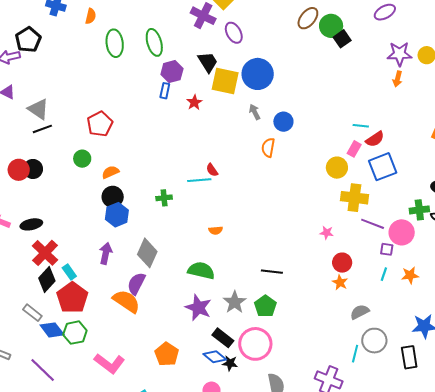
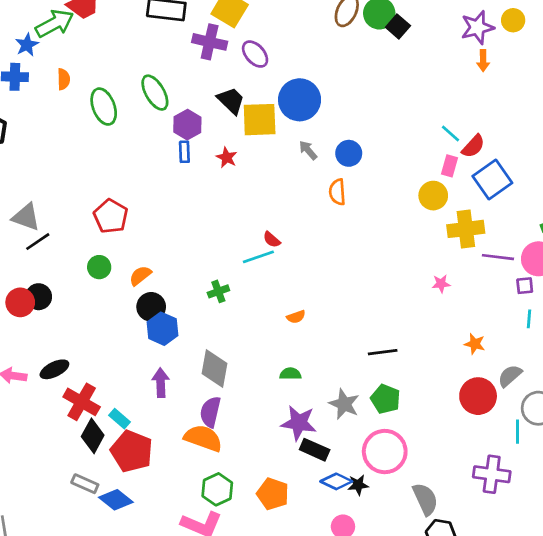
cyan line: (361, 126) -> (451, 133), turned 49
red circle: (342, 263) -> (478, 396), moved, size x1.4
green semicircle: (201, 271) -> (290, 374), size x0.6
green hexagon: (75, 333) -> (217, 489), moved
black rectangle: (223, 338) -> (315, 450), moved

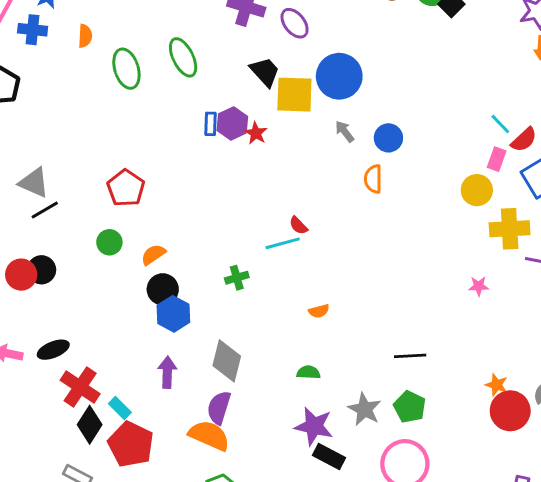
purple hexagon: (187, 125) -> (232, 123), moved
orange star: (475, 344) -> (497, 385), moved

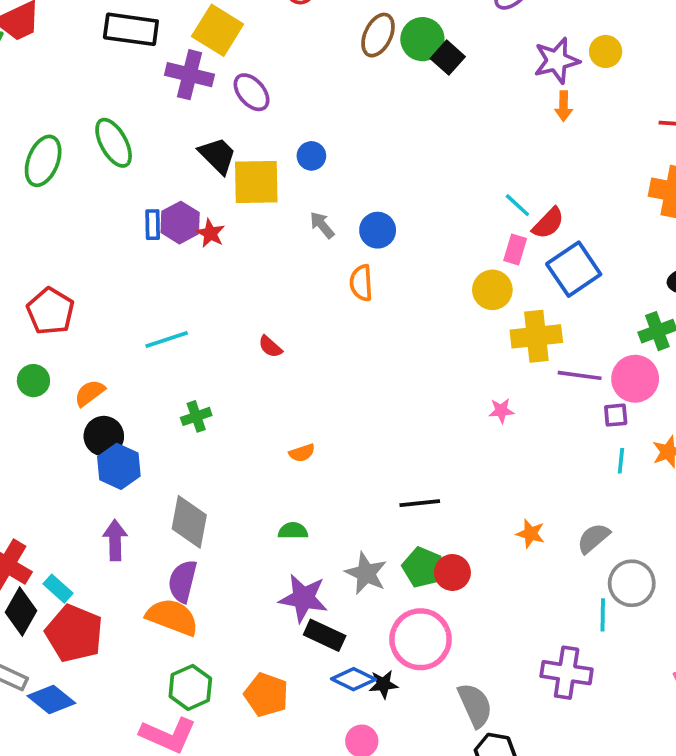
green ellipse: (126, 69) -> (43, 161), turned 42
blue circle: (339, 76) -> (311, 156), size x0.5
cyan line: (283, 243) -> (167, 340), moved
red circle: (510, 411) -> (452, 572), moved, size x0.7

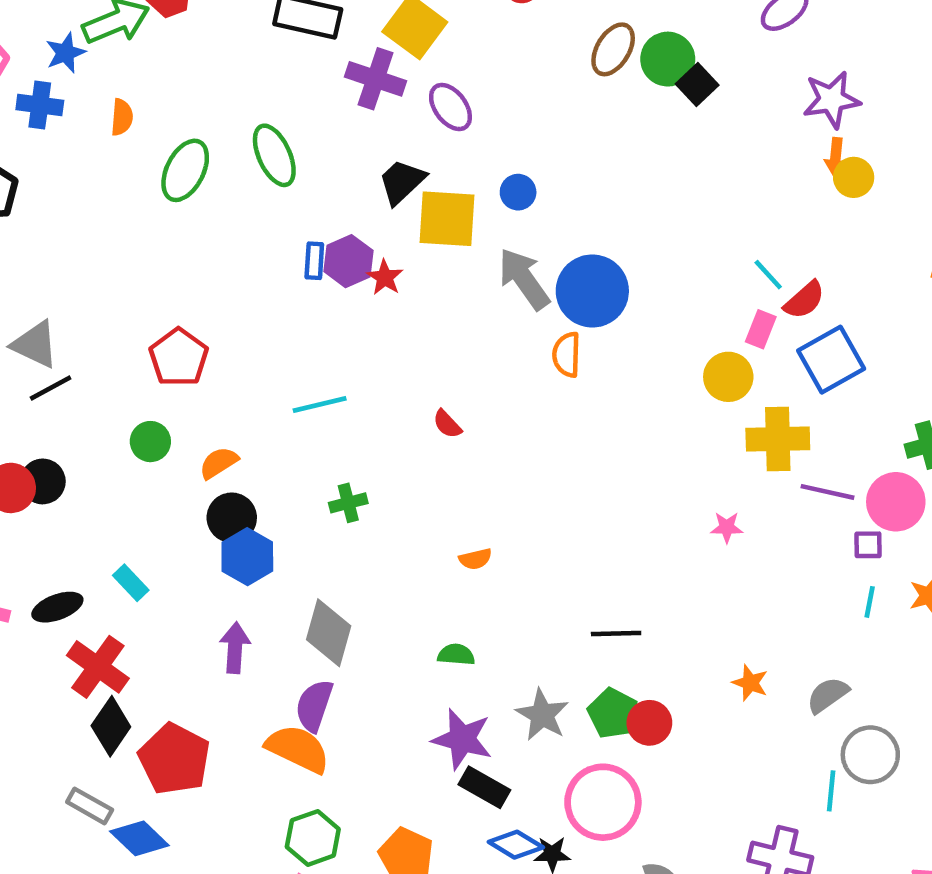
yellow circle: (606, 51) -> (854, 177), moved
black trapezoid: (218, 155) -> (402, 182), turned -93
gray arrow: (322, 225) -> (524, 279), size x1.8
blue circle: (378, 230) -> (592, 291), size x1.6
cyan rectangle: (58, 589) -> (131, 583), moved

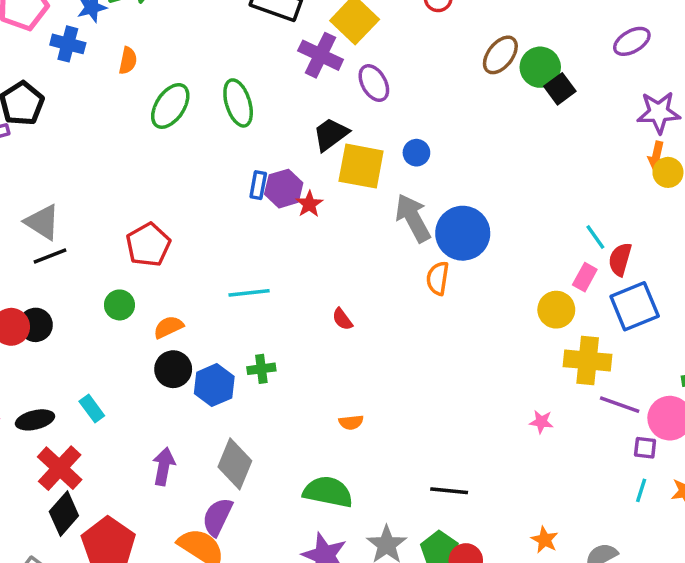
red semicircle: (804, 300) -> (620, 259), turned 140
blue hexagon: (247, 557) -> (214, 385), moved
green semicircle: (456, 655) -> (328, 492), size x1.8

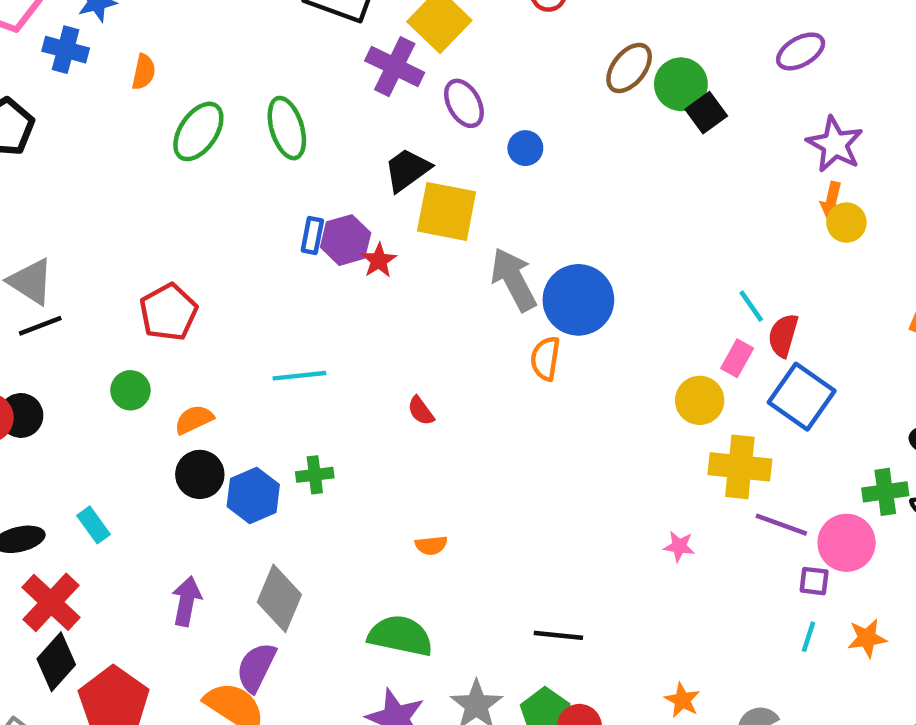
purple star: (659, 112) -> (835, 144), turned 30
blue circle: (416, 153) -> (525, 148), moved
blue square: (635, 306) -> (802, 397), turned -33

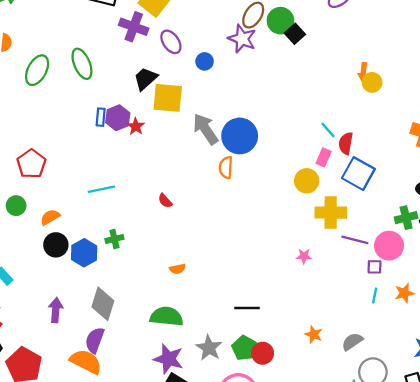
purple star: (835, 144) -> (242, 39), moved

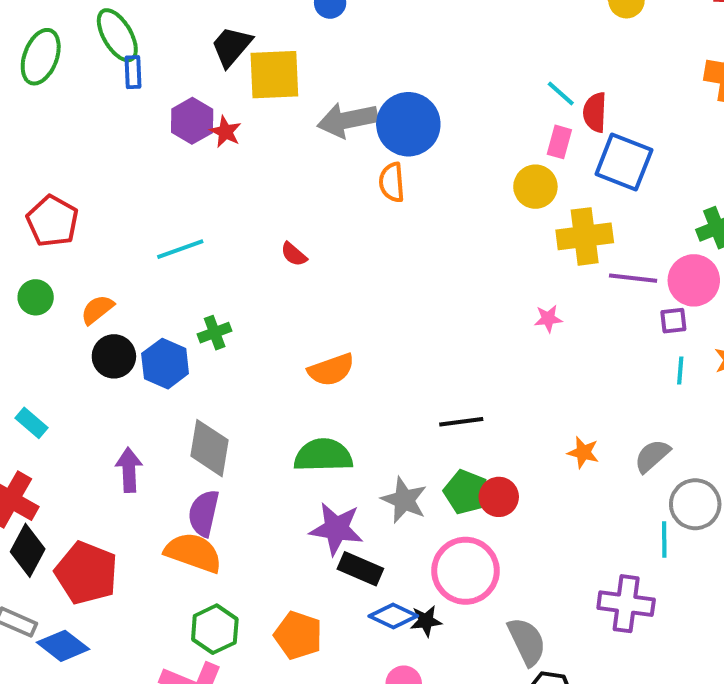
blue rectangle: (101, 117) -> (133, 72), moved
gray arrow: (206, 129) -> (347, 120), turned -60
orange semicircle: (177, 269) -> (331, 370), size x1.6

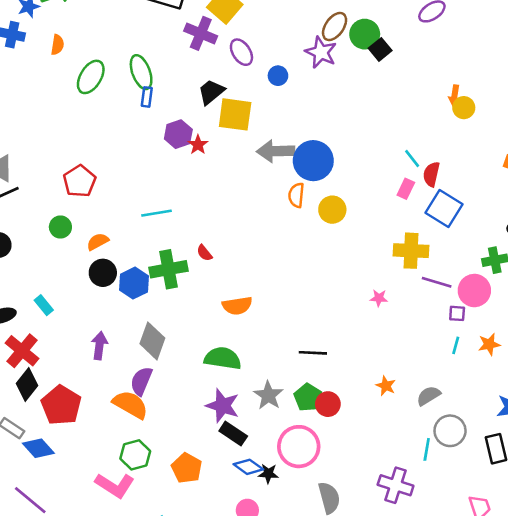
yellow circle: (535, 187) -> (332, 210), moved
red semicircle: (294, 254) -> (204, 253), moved
green cross: (215, 333) -> (168, 269), size x1.8

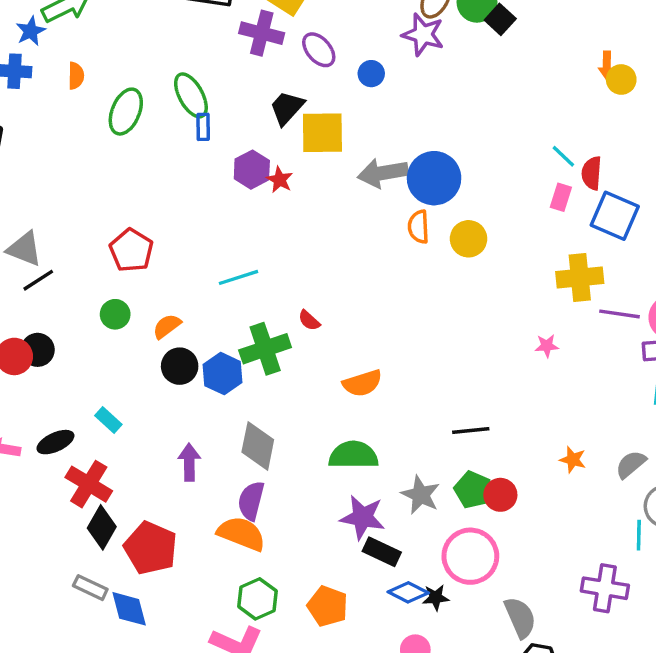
blue diamond: (38, 448) -> (129, 609), turned 36

